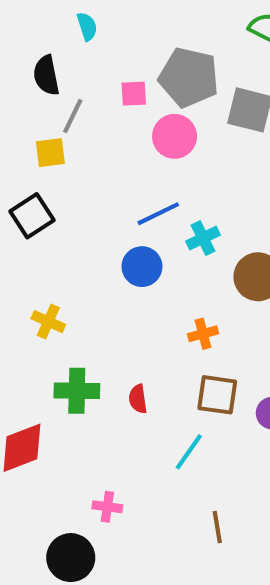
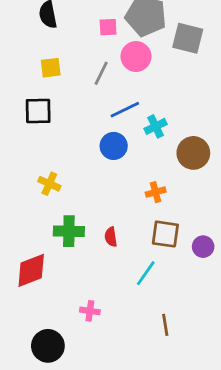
gray line: (73, 116) -> (101, 73), moved
black square: (32, 216) -> (38, 111), turned 32
black circle: (71, 558) -> (48, 346), moved

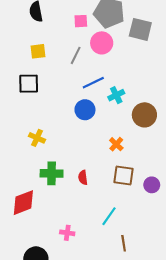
orange cross: (156, 192) -> (116, 144), turned -32
cyan line: (146, 273) -> (109, 216), moved

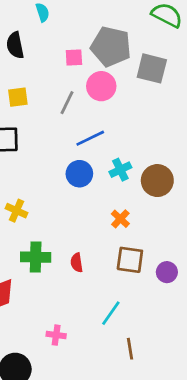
cyan cross: (116, 95) -> (120, 170), moved

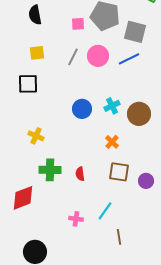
pink circle: (101, 86) -> (98, 56), moved
blue line: (90, 138) -> (129, 59), moved
pink cross: (56, 335) -> (76, 219), moved

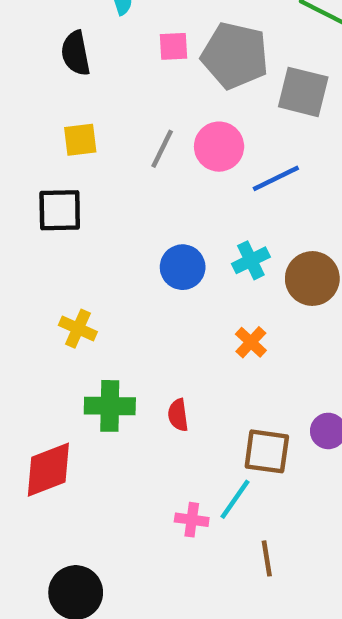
pink square: (78, 24) -> (174, 46), moved
blue line: (129, 59) -> (276, 178), moved
brown square: (119, 172) -> (267, 451), moved
pink cross: (76, 219) -> (192, 520), moved

